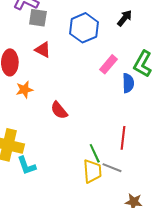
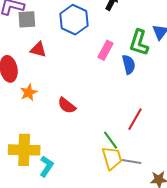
red line: (123, 138) -> (135, 119), turned 35
cyan L-shape: (27, 166) -> (46, 166), turned -115
gray line: (112, 168) -> (131, 162), moved

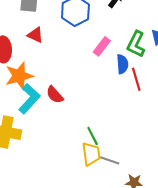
orange star: (29, 92) -> (19, 76), size x1.6
red line: (135, 119) -> (136, 79), moved, turned -55
cyan L-shape: (46, 166) -> (29, 99), moved, size x1.4

